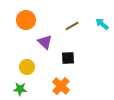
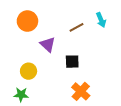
cyan arrow: (102, 24) -> (101, 20), moved, turned -152
orange cross: (61, 86) -> (81, 91), moved

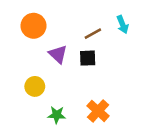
black square: (72, 62) -> (88, 58), moved
green star: (21, 95) -> (57, 115), moved

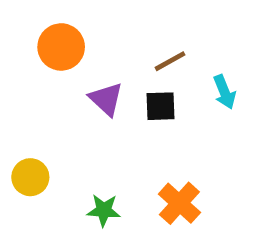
cyan arrow: (123, 24) -> (224, 92), moved
yellow circle: (35, 86) -> (30, 177), moved

